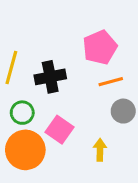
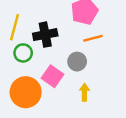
gray circle: (123, 111) -> (77, 62), moved
green circle: (22, 113) -> (23, 53), moved

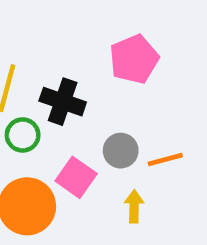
black cross: (45, 35) -> (63, 102), turned 30
orange line: (93, 38) -> (165, 160), moved

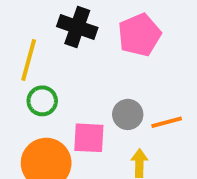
black cross: (63, 102) -> (77, 27), moved
pink square: (76, 177) -> (89, 138), turned -32

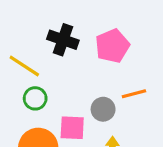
yellow line: (29, 60) -> (24, 66), turned -72
orange line: (167, 122) -> (134, 94), moved

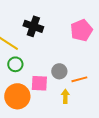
pink pentagon: (112, 46) -> (81, 30), moved
orange line: (134, 94) -> (79, 79), moved

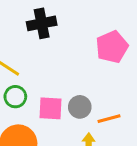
black cross: (33, 26) -> (42, 23), moved, turned -30
pink square: (39, 83) -> (50, 108), moved

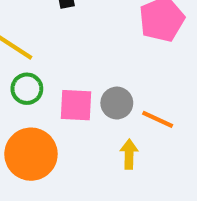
orange line: (109, 119) -> (158, 119), turned 40

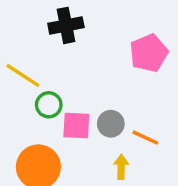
green circle: (27, 89) -> (49, 105), moved

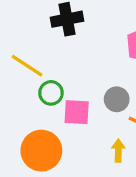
gray circle: (111, 124) -> (117, 99), moved

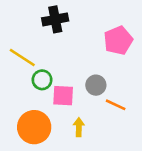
yellow arrow: (118, 151) -> (79, 127), moved

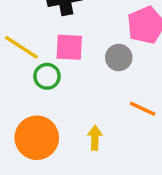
gray circle: (96, 85) -> (119, 58), moved
pink square: (63, 96) -> (69, 47), moved

